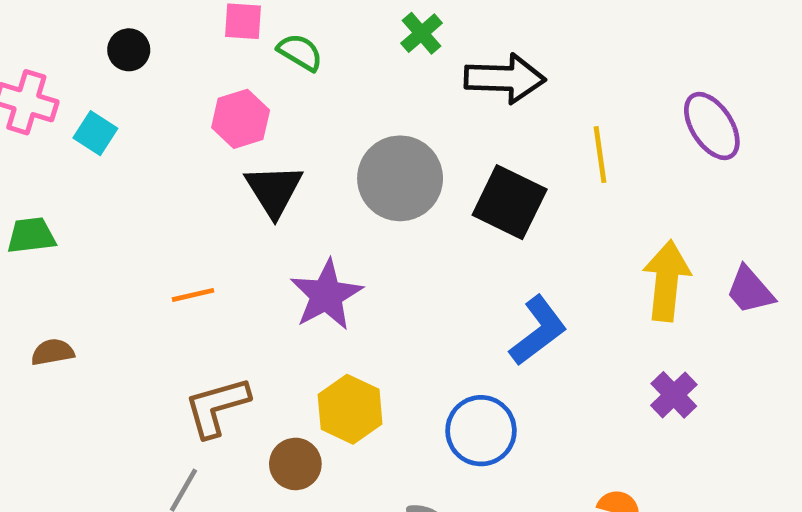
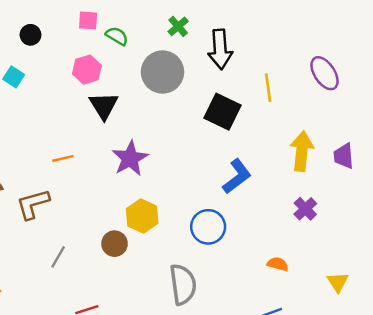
black arrow: (505, 78) -> (220, 49), turned 84
gray circle: (400, 178) -> (163, 72), moved
purple trapezoid: (750, 290) -> (344, 156), turned 36
brown L-shape: (217, 407) -> (33, 204), moved

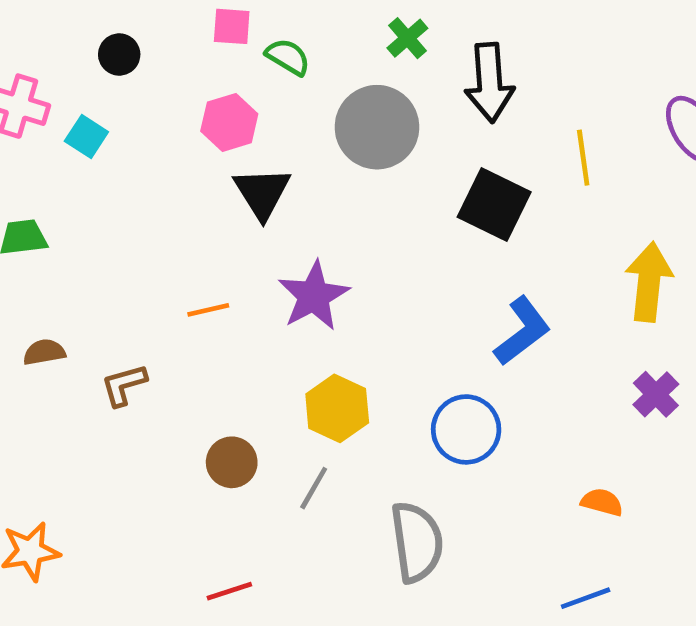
orange line: (63, 158) -> (208, 310), moved
brown L-shape: (33, 204) -> (124, 385), size x0.7
brown circle: (115, 244) -> (232, 462), moved
gray line: (58, 257) -> (314, 488), moved

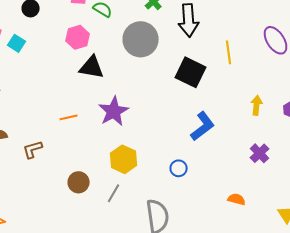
black triangle: (262, 193) -> (92, 67), turned -48
yellow arrow: (649, 282) -> (257, 105), size x0.6
blue circle: (466, 429) -> (179, 168), size x0.6

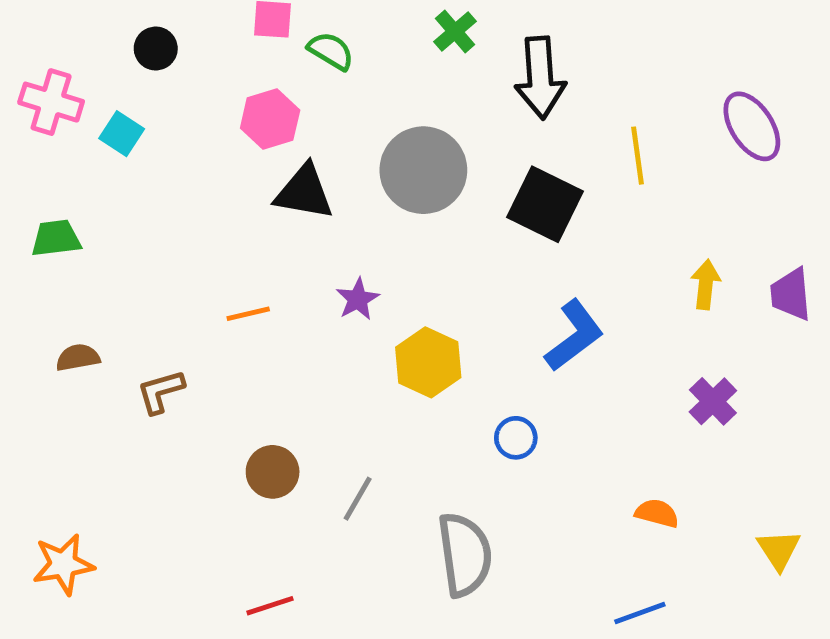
gray circle: (141, 39) -> (423, 170), moved
purple star: (114, 111) -> (358, 299), size x0.6
yellow hexagon: (124, 159) -> (428, 362), moved

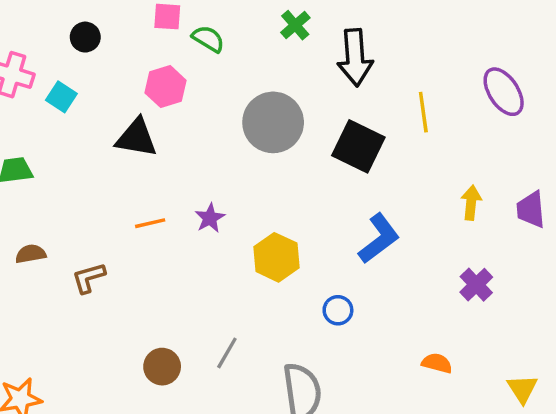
black triangle: (304, 192) -> (136, 138), moved
purple star: (358, 299) -> (210, 218), moved
brown circle: (273, 472) -> (162, 367), moved

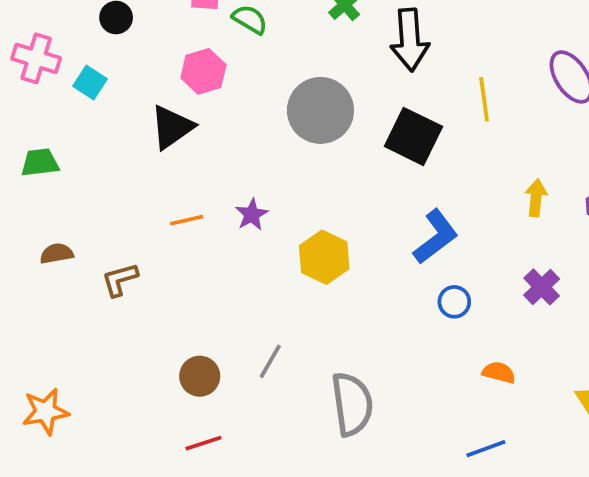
black triangle: (136, 138) -> (172, 127), turned -45
blue circle: (338, 310) -> (454, 302), moved

